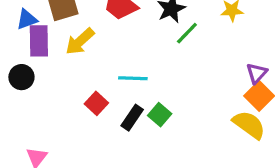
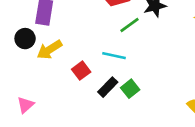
green line: (187, 33) -> (129, 25), moved
yellow arrow: (80, 41) -> (49, 50), moved

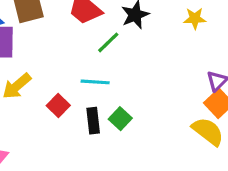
black rectangle: (108, 87) -> (93, 121), turned -42

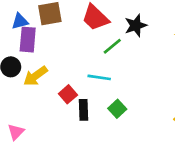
black rectangle: (93, 121) -> (84, 110), moved

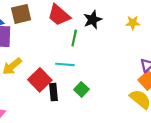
green line: (112, 46) -> (74, 38), turned -35
red square: (68, 94) -> (40, 80), size x1.5

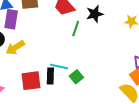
cyan line: (65, 64) -> (59, 67), moved
red square: (40, 80) -> (31, 81), moved, turned 30

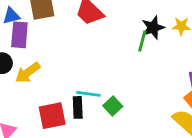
black star: (95, 14) -> (153, 28), moved
green line: (76, 29) -> (142, 41), moved

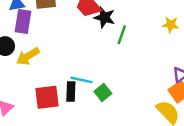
black star: (153, 28) -> (105, 17), moved, turned 30
green line: (142, 41) -> (122, 35), moved

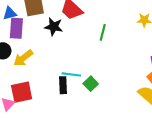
black star: (105, 17) -> (54, 27), moved
red square: (47, 97) -> (22, 92), moved

